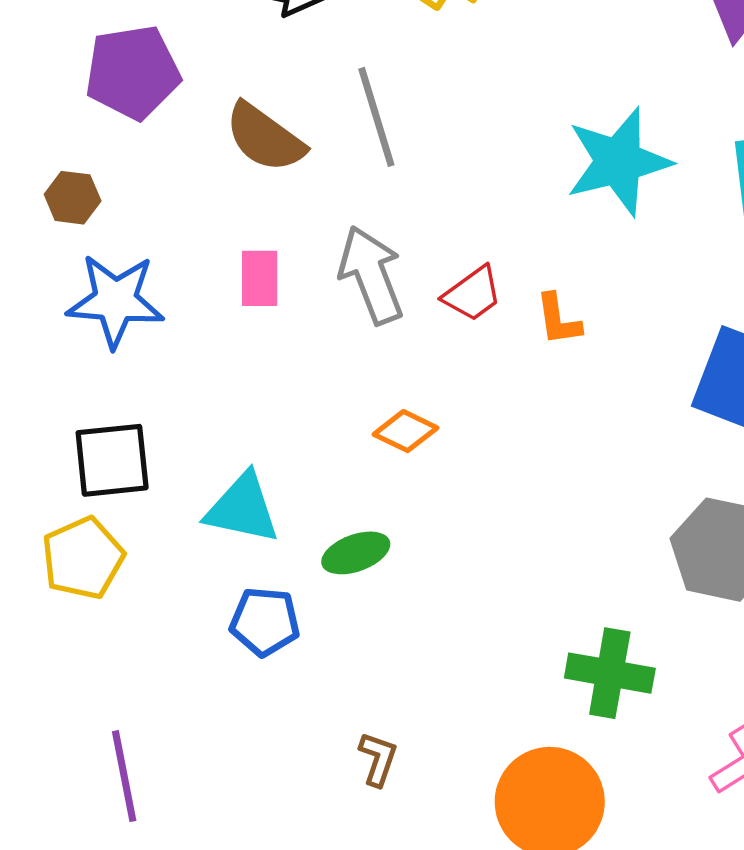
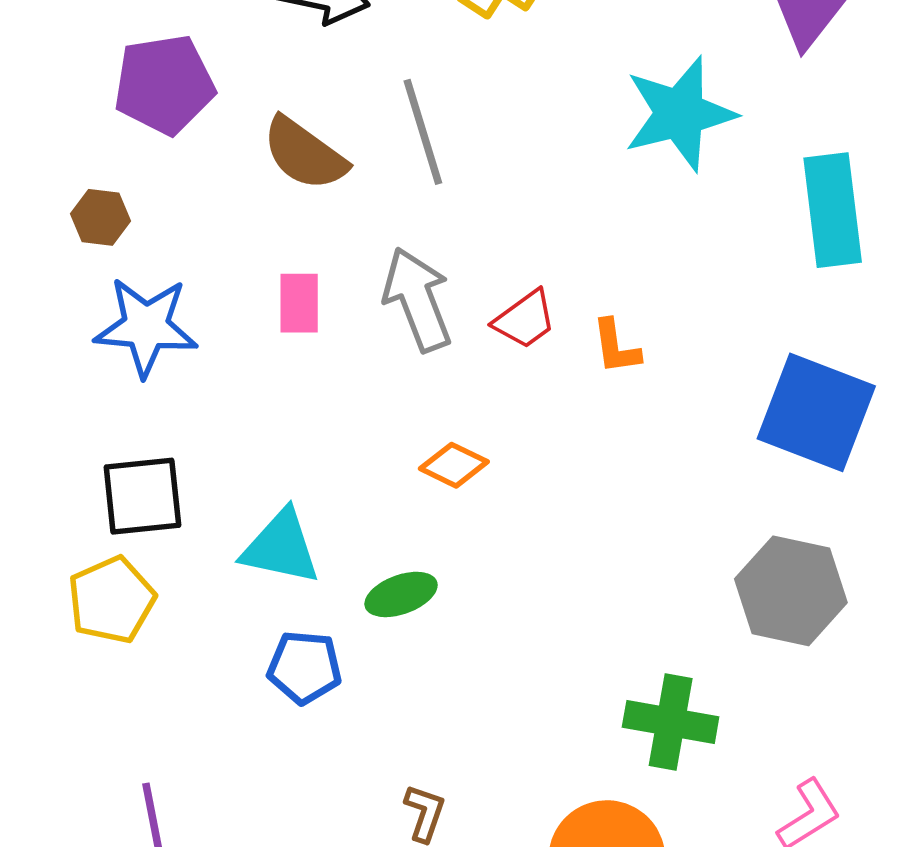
cyan star: (618, 162) -> (680, 114), moved

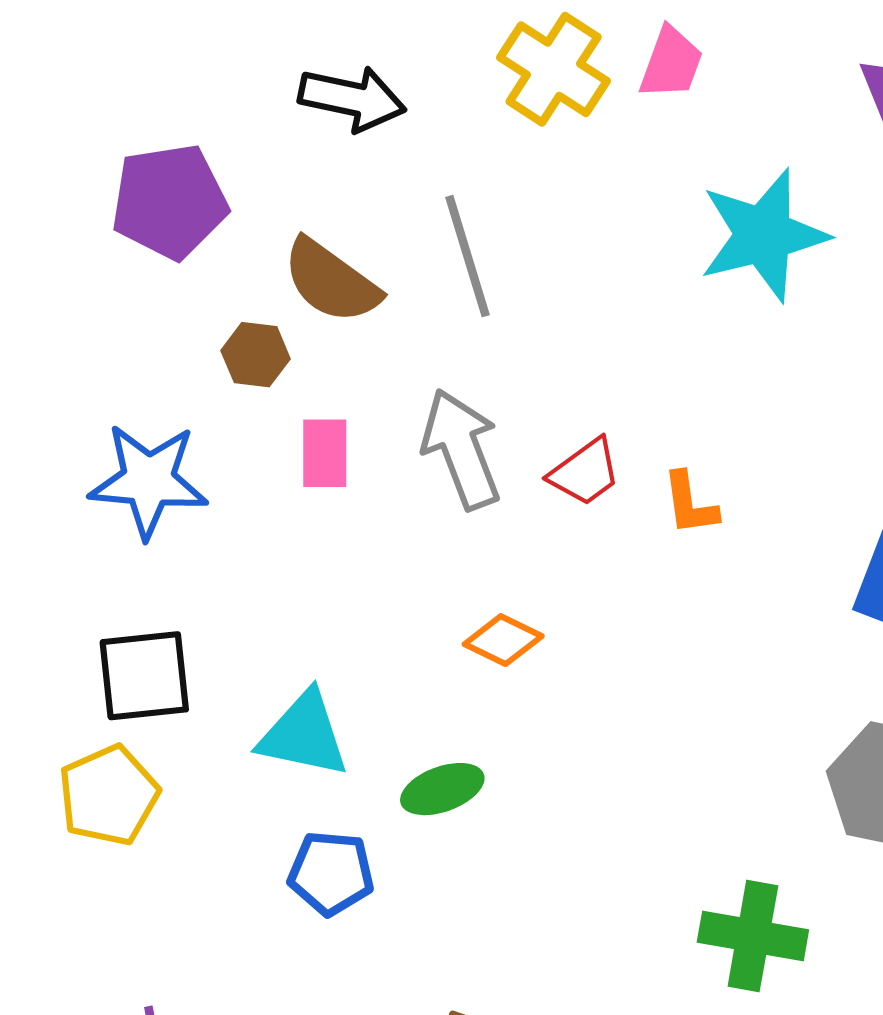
brown hexagon: (101, 217) -> (256, 355), moved

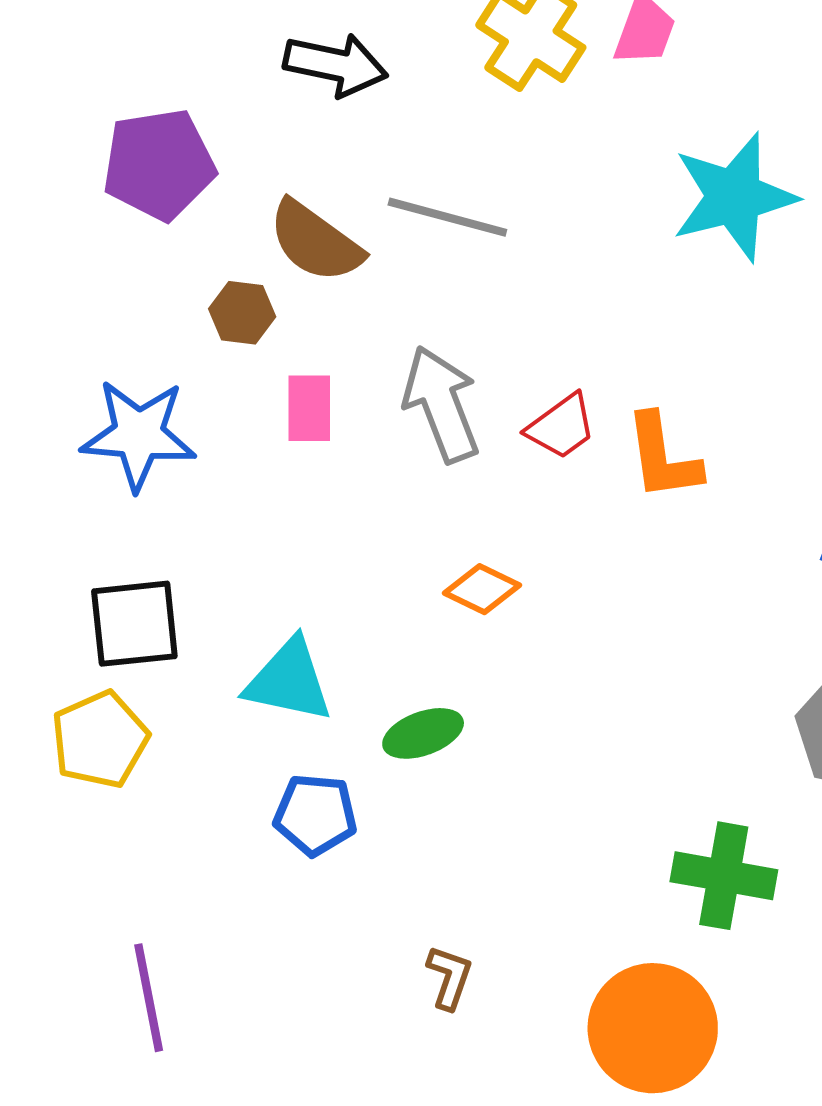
gray line: (468, 256) -> (447, 217), turned -58
orange L-shape: (690, 504) -> (663, 457), size x1.4

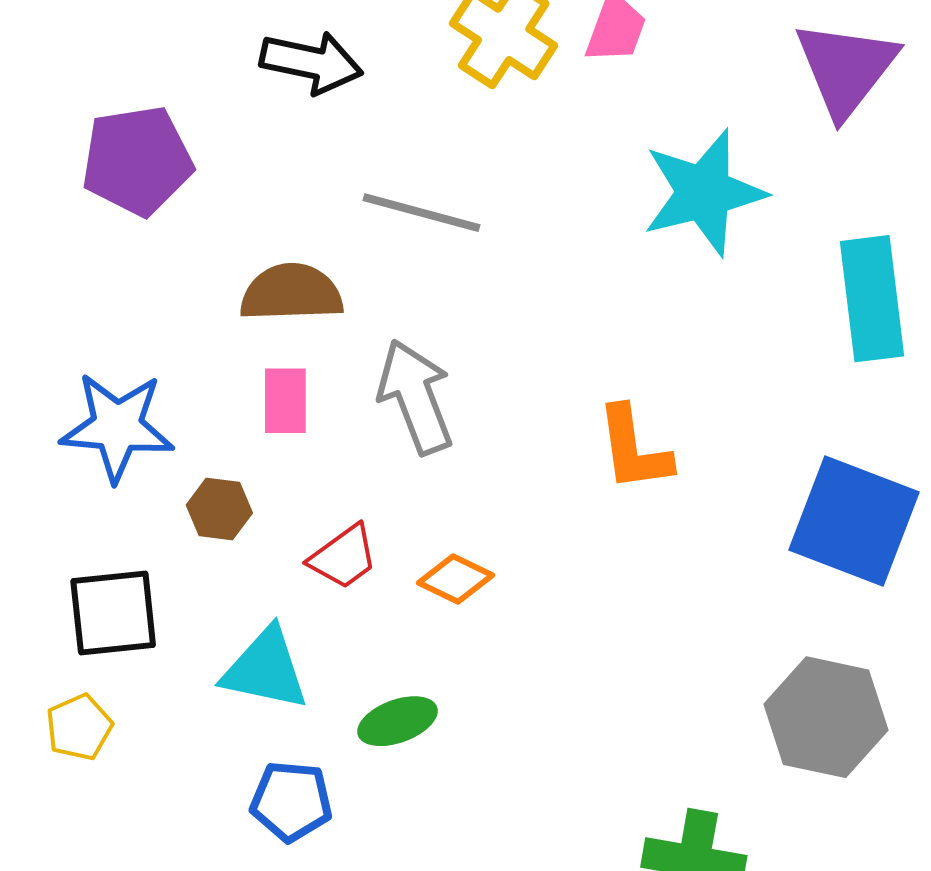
brown semicircle: (315, 242) -> (291, 293), moved, turned 142
brown hexagon: (242, 313) -> (219, 509), moved
red trapezoid: (561, 427) -> (343, 557), moved
yellow pentagon: (100, 740) -> (79, 727), size x0.7

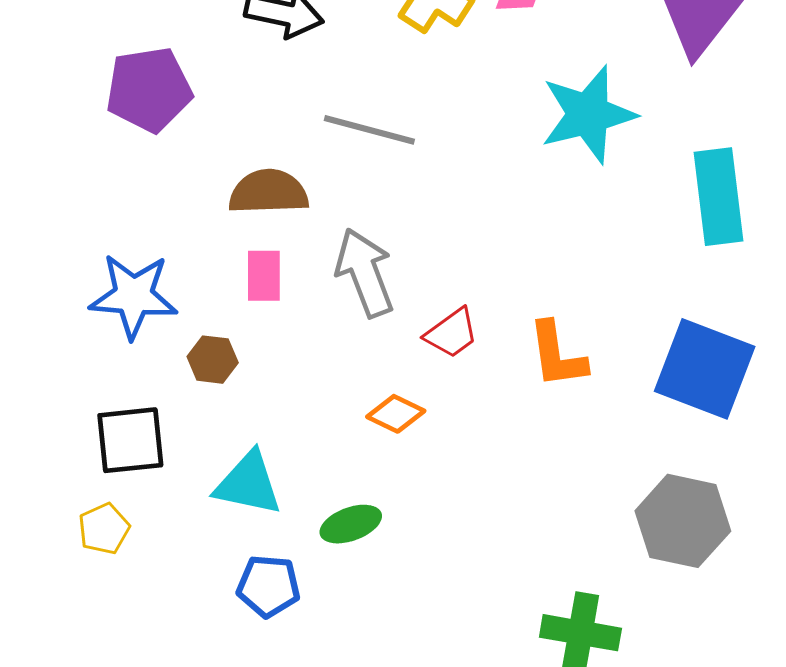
orange L-shape: (634, 449) -> (557, 355), moved
red trapezoid: (343, 557) -> (452, 333), moved

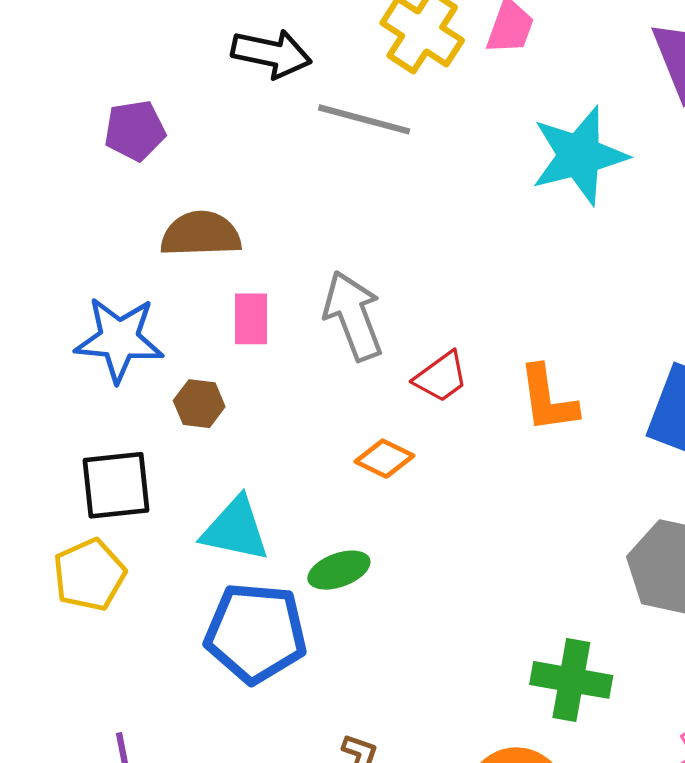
purple pentagon: (149, 90) -> (135, 130), size x0.7
gray line: (369, 130) -> (364, 119), moved
brown semicircle: (268, 192) -> (201, 234), moved
yellow pentagon: (104, 529) -> (89, 575), size x1.4
blue pentagon: (268, 586) -> (256, 633), size x1.6

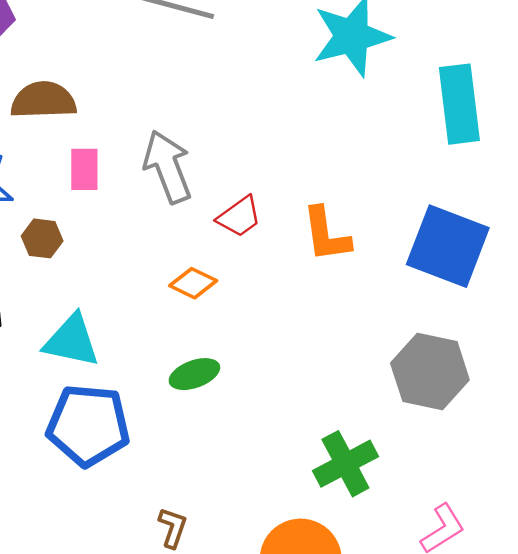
green ellipse: (339, 570) -> (194, 374), moved
green cross: (571, 680) -> (345, 464), turned -38

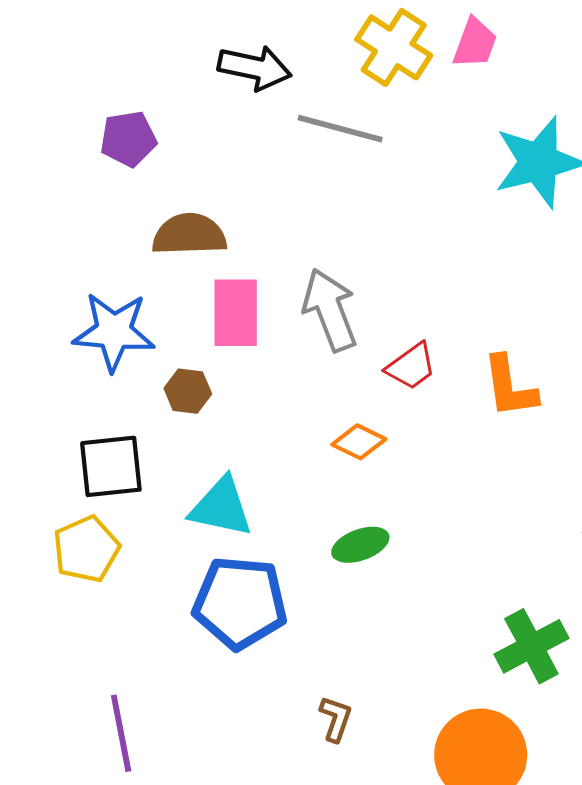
pink rectangle: (84, 169) -> (236, 313), size x1.4

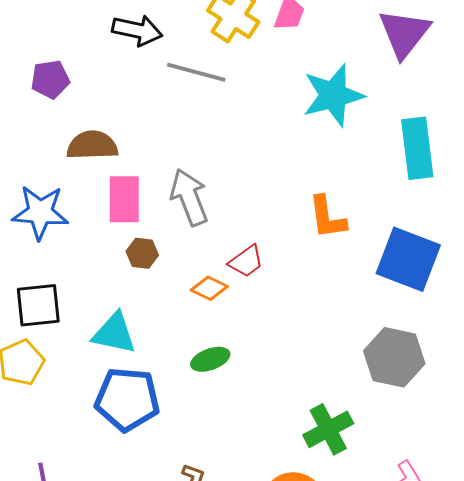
red trapezoid: (411, 366) -> (246, 261), moved
orange L-shape: (510, 387) -> (327, 217), moved
brown hexagon: (188, 391) -> (142, 253), moved

